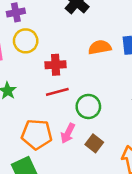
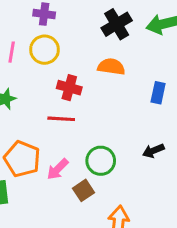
orange semicircle: (100, 47) -> (111, 67), moved
green circle: (88, 106) -> (101, 161), moved

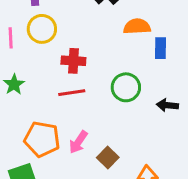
orange semicircle: (111, 67) -> (137, 26), moved
black arrow: (153, 151) -> (167, 105), turned 40
green circle: (101, 161) -> (126, 87), moved

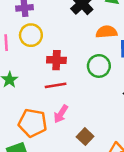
green circle: (126, 87) -> (99, 66), moved
pink arrow: (78, 142) -> (61, 114), moved

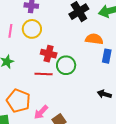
green circle: (99, 66) -> (66, 65), moved
pink arrow: (61, 114) -> (41, 112), moved

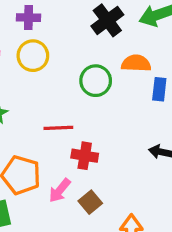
red cross: (49, 54) -> (85, 156), moved
green circle: (66, 65) -> (96, 81), moved

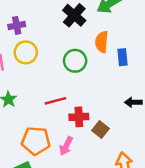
orange semicircle: (136, 63) -> (102, 42), turned -75
brown square: (90, 202) -> (101, 130), moved

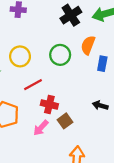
yellow circle: (26, 52) -> (20, 56), moved
red line: (55, 101) -> (33, 85), turned -30
pink arrow: (66, 146) -> (41, 128), moved

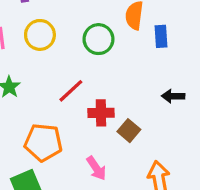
yellow circle: (20, 56) -> (40, 35), moved
pink arrow: (41, 128) -> (96, 168), moved, turned -63

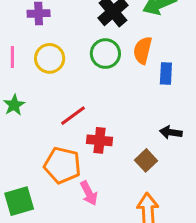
green circle: (98, 39) -> (105, 54), moved
brown square: (129, 131) -> (146, 160), moved
orange pentagon: (43, 142) -> (62, 165), moved

